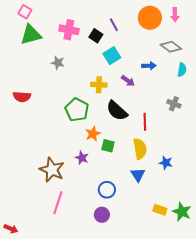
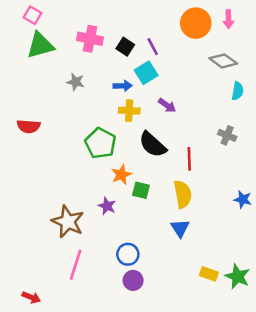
purple line: (114, 25) -> (153, 47), moved
blue arrow: (149, 66) -> (123, 86), moved
blue star: (166, 163) -> (243, 199), moved
blue circle: (107, 190) -> (128, 254), moved
red arrow: (11, 229) -> (31, 297), moved

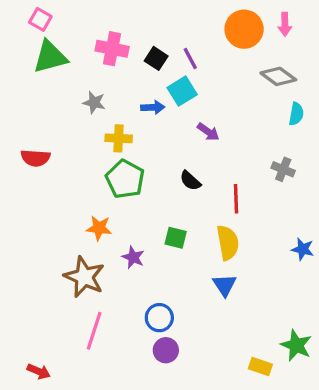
yellow cross: (129, 111) -> (119, 138), moved
black semicircle: (153, 145) -> (190, 181), size x0.6
orange star: (121, 175) -> (99, 228), moved, turned 30
yellow rectangle: (209, 274) -> (260, 367), moved

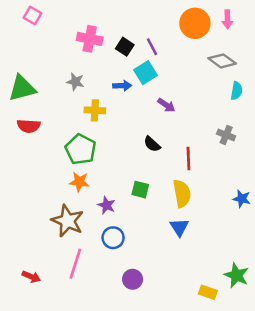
green triangle: (50, 57) -> (22, 88), moved
green pentagon: (125, 179) -> (81, 149), moved
blue circle: (159, 318) -> (113, 238), moved
red arrow: (39, 371) -> (31, 277), moved

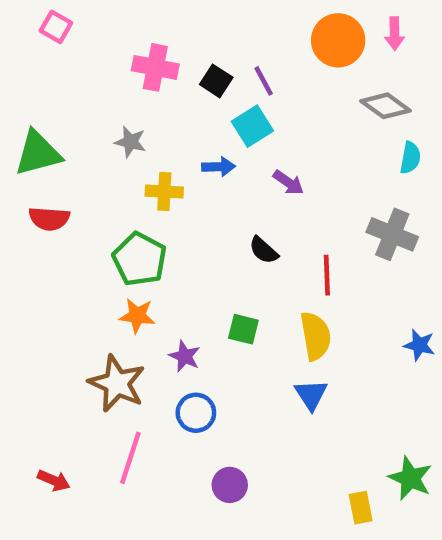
blue arrow: (122, 86) -> (218, 167), moved
gray cross: (226, 135) -> (392, 234), size x1.5
yellow rectangle: (208, 292) -> (361, 508), turned 60

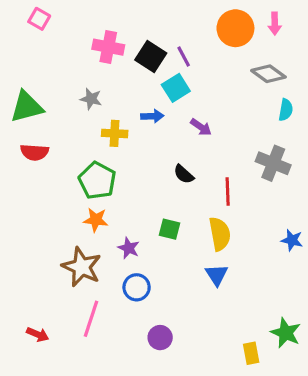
black square: (216, 81) -> (151, 56), size x1.4

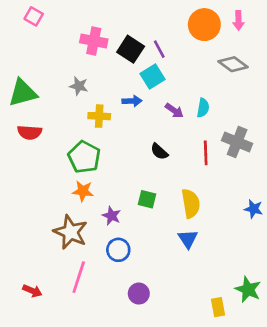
cyan semicircle: (286, 110) -> (203, 108), moved
red line: (228, 192) -> (206, 153), moved

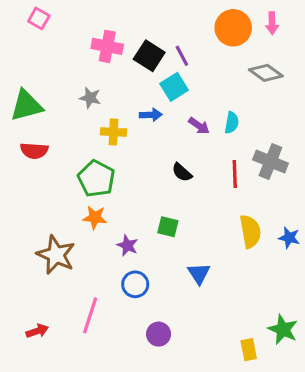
yellow semicircle: (191, 203) -> (250, 231), moved
brown star: (71, 232) -> (56, 255), moved
blue triangle: (188, 239) -> (199, 273), moved
red arrow: (32, 291) -> (37, 331), turned -42

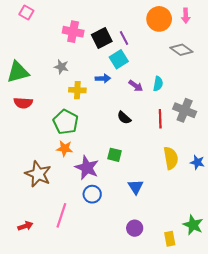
black square: (149, 56) -> (102, 38), turned 30
purple star: (127, 245) -> (87, 168), size x1.6
purple circle: (159, 334) -> (135, 228), moved

